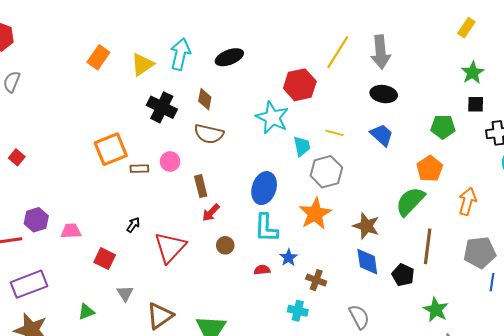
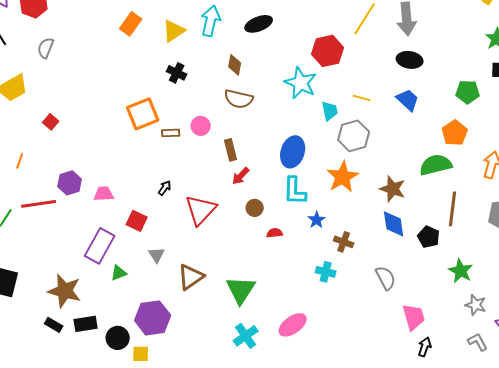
black cross: (162, 107) -> (177, 73), moved, size x0.7
green semicircle: (410, 201) -> (436, 165), turned 32
red semicircle: (262, 270) -> (275, 233), moved
purple rectangle: (29, 284) -> (100, 246), moved, turned -40

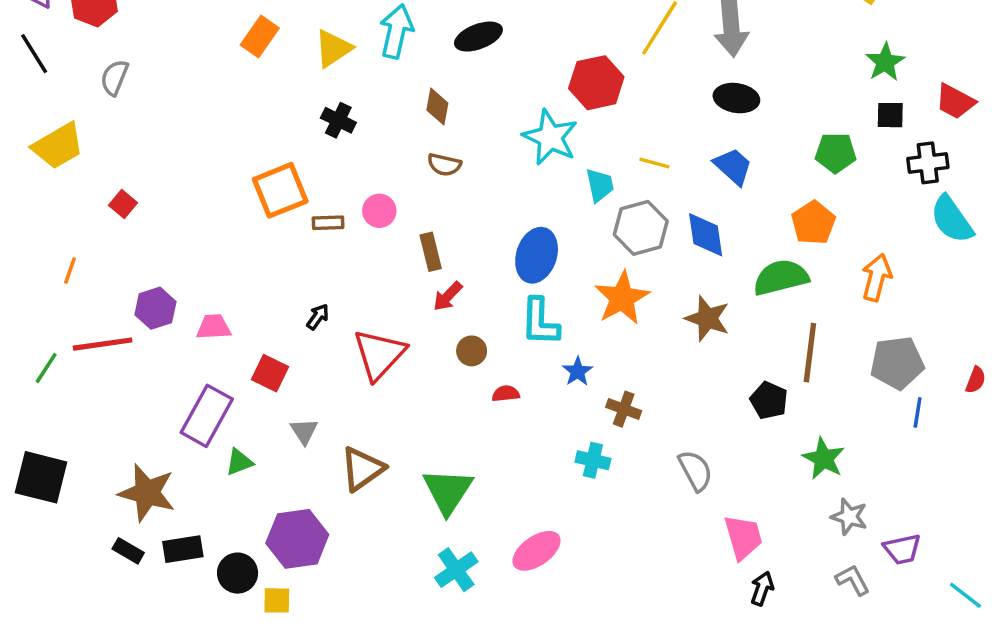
brown semicircle: (239, 99) -> (444, 165), size x0.7
blue diamond: (394, 224) -> (706, 235), moved

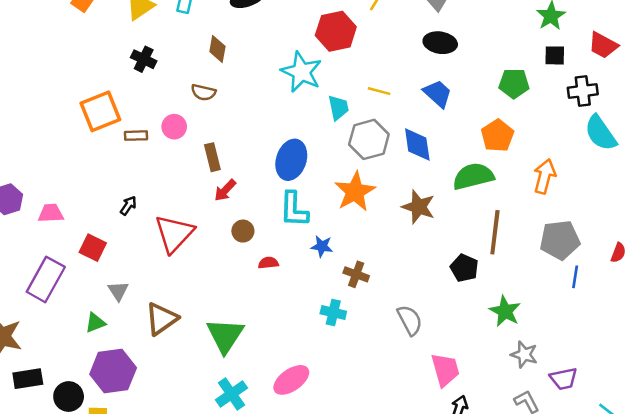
brown semicircle: (444, 165) -> (203, 92), moved
blue star: (578, 371) -> (322, 246), turned -30
green triangle: (239, 462) -> (95, 323), moved

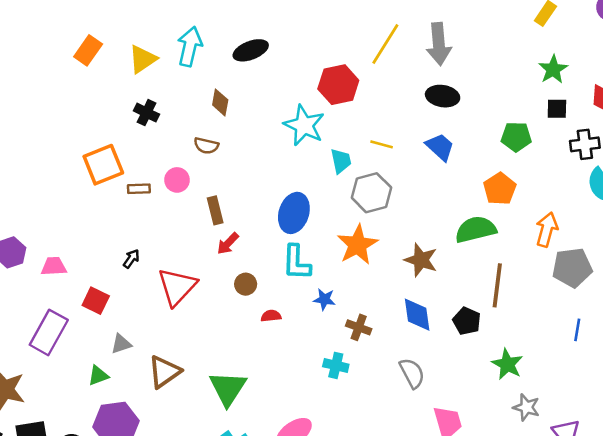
blue diamond: (417, 144) -> (417, 315), moved
gray pentagon: (560, 240) -> (572, 268), moved
gray triangle: (118, 291) -> (121, 344), turned 45

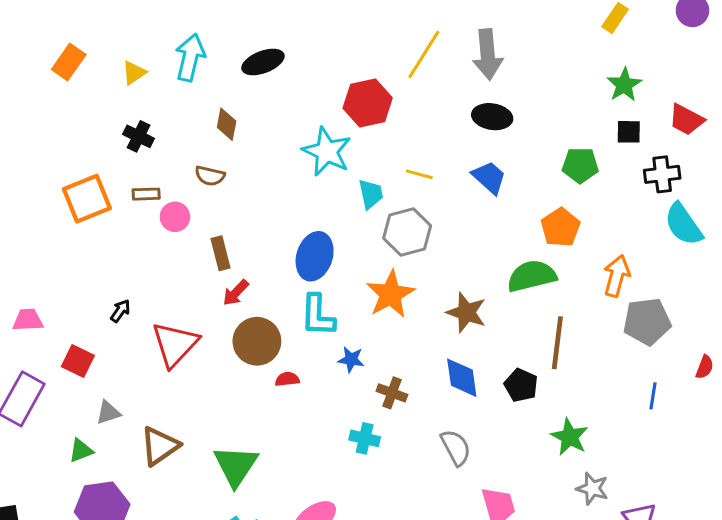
yellow triangle: (143, 59) -> (134, 73), size x0.7
brown rectangle: (139, 189) -> (146, 194), moved
brown circle: (246, 284) -> (257, 341), size x1.8

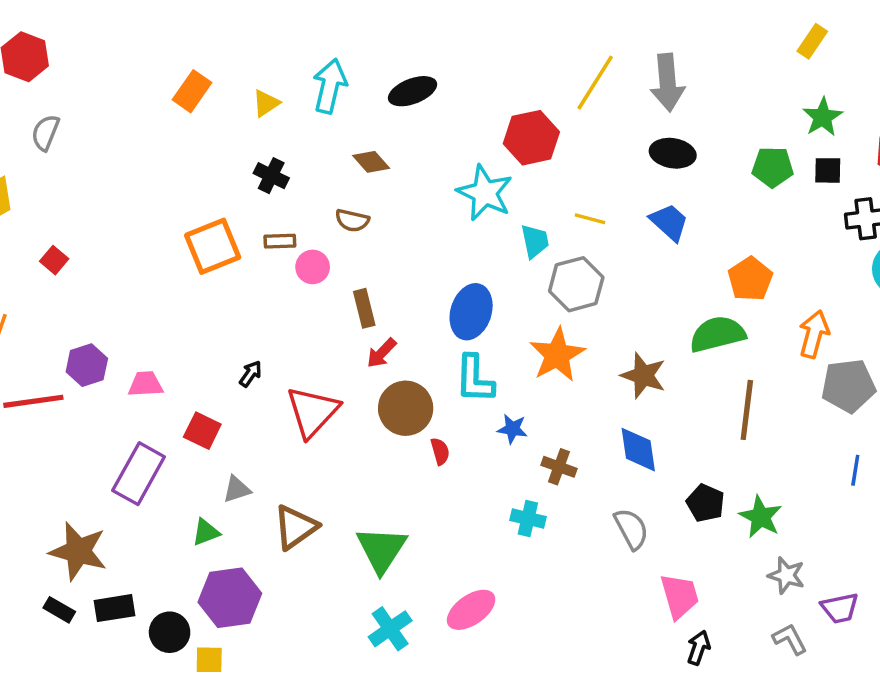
brown diamond: (227, 124) -> (371, 162), turned -52
green pentagon: (580, 165) -> (773, 167), moved
red semicircle: (287, 379) -> (440, 451), turned 80
black pentagon: (521, 385) -> (705, 503), moved

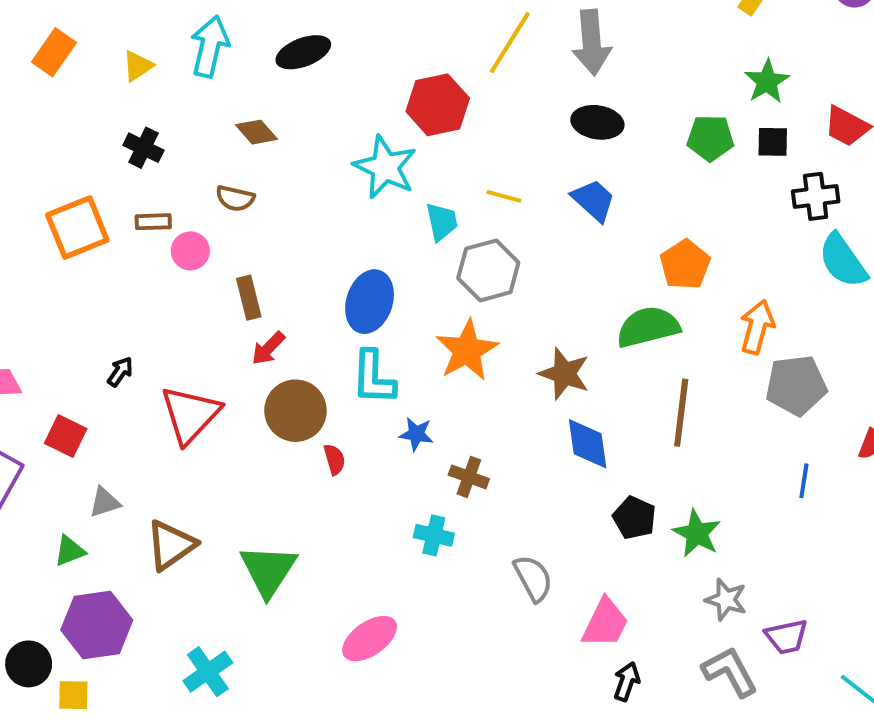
blue diamond: (638, 450) -> (588, 444), moved
gray semicircle: (631, 529) -> (533, 578), moved
pink trapezoid: (680, 596) -> (605, 623), turned 42
cyan cross: (390, 629) -> (208, 672), moved
gray L-shape: (790, 639) -> (730, 672), size x1.4

